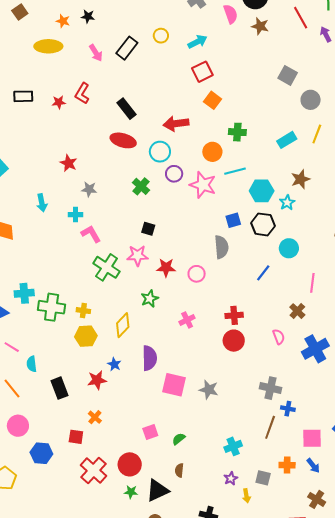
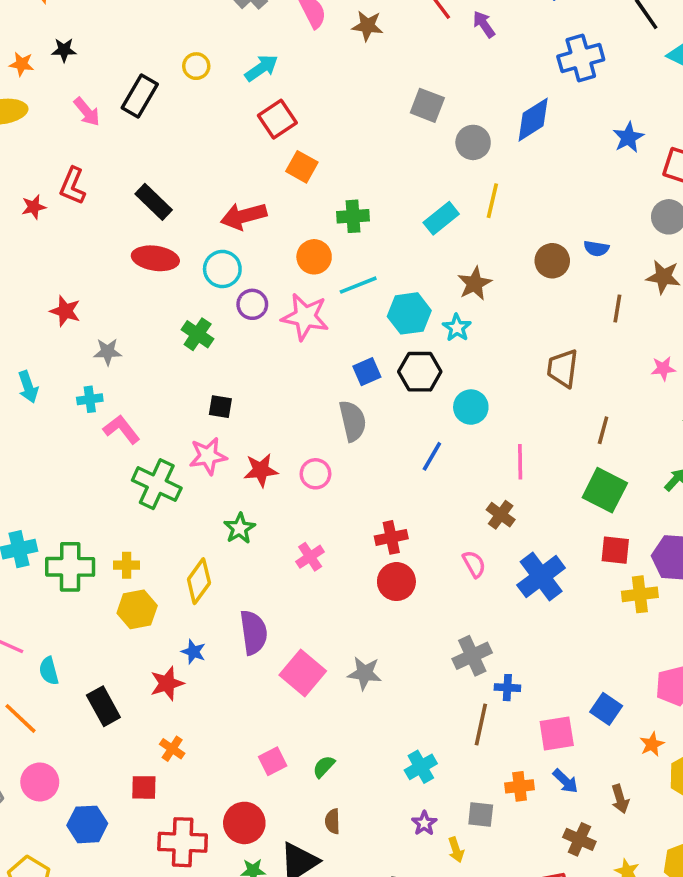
pink square: (174, 385) -> (303, 673), turned 35
gray cross: (271, 388) -> (472, 656), turned -30
red cross: (93, 471) -> (183, 842), turned -32

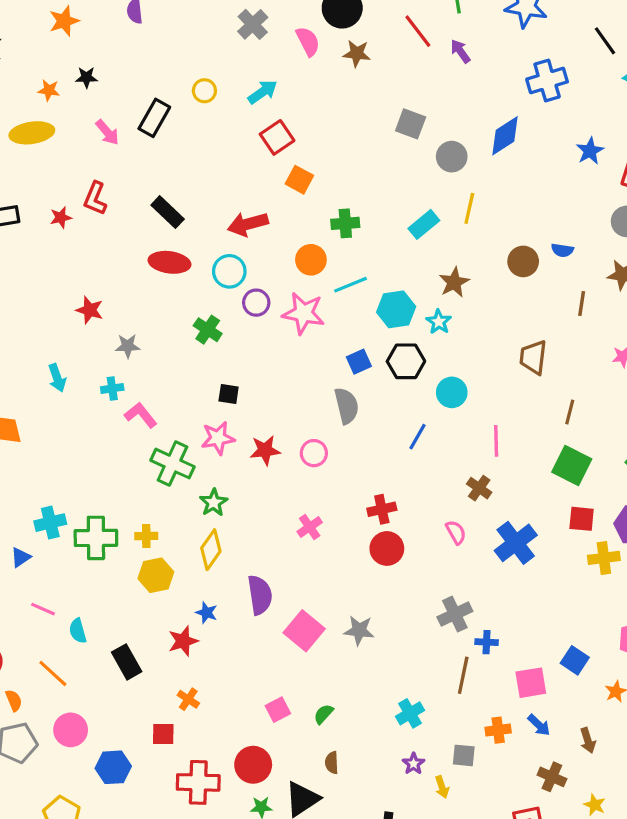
green star: (240, 528) -> (214, 503), moved

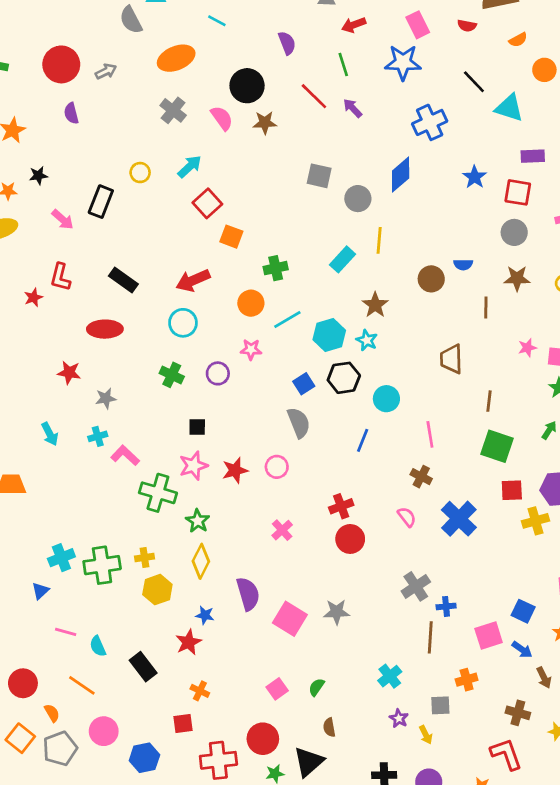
red ellipse: (169, 262) -> (105, 329), moved
purple circle: (256, 303) -> (218, 373), moved
pink star: (303, 313) -> (251, 349), size x0.6
blue arrow: (539, 725) -> (522, 650), moved

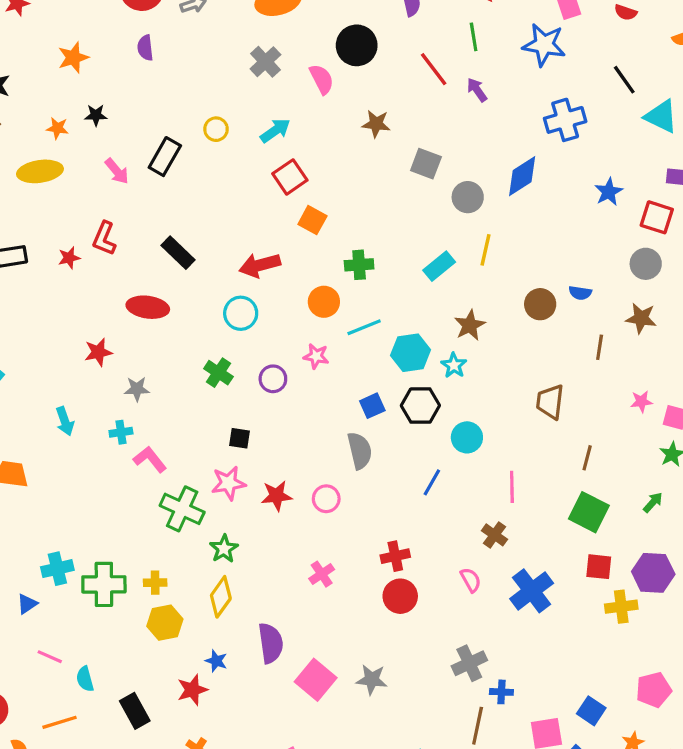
brown star: (265, 123) -> (376, 124), moved
red star: (69, 373) -> (98, 352), turned -30
orange line: (82, 685) -> (60, 722), turned -60

